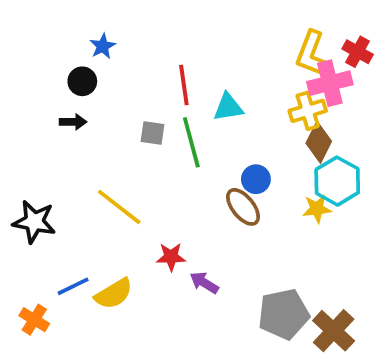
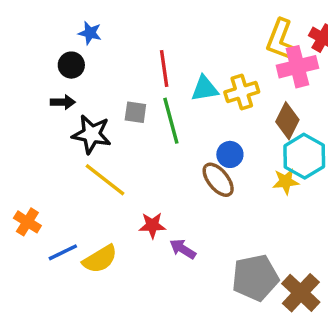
blue star: (103, 46) -> (90, 33), turned -30
yellow cross: (308, 111) -> (242, 92), moved
black star: (34, 222) -> (92, 134), moved
orange cross: (34, 320) -> (27, 222), moved

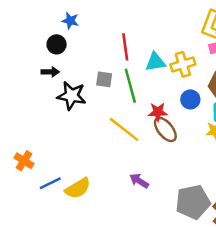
blue circle: (230, 154) -> (190, 99), moved
yellow line: (105, 180) -> (124, 129), moved
red star: (152, 225) -> (158, 112), moved

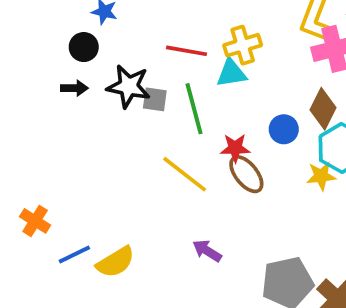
red line: (125, 47) -> (187, 51), turned -72
yellow cross: (183, 64) -> (243, 45), moved
black star: (72, 96) -> (129, 86), moved

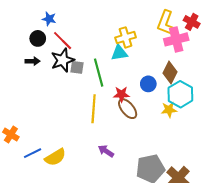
red line: (187, 51) -> (63, 41), moved, turned 35
black star: (129, 86) -> (63, 60), turned -30
yellow line: (185, 174) -> (94, 109), turned 56

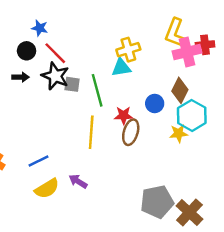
red cross: (192, 22) -> (205, 45), moved, turned -35
black star: (63, 60) -> (55, 76), turned -30
brown ellipse: (128, 109) -> (131, 132), turned 55
purple arrow: (106, 151) -> (78, 181), moved
blue line: (33, 153) -> (38, 161), moved

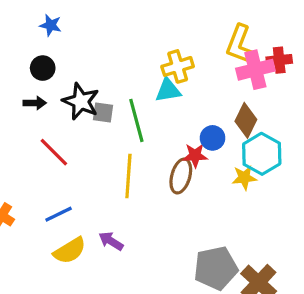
blue star: (40, 28) -> (51, 25), moved
red line: (55, 53) -> (54, 152), moved
red star: (124, 115) -> (195, 155), moved

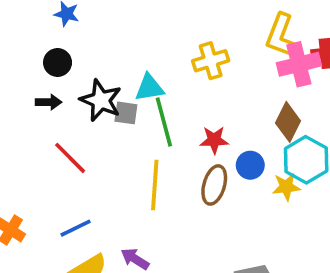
cyan triangle: (168, 90) -> (149, 88), moved
blue circle: (213, 138) -> (250, 165), moved
red star: (195, 155) -> (214, 140), moved

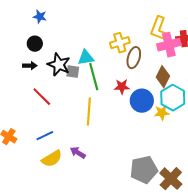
blue circle: (250, 165) -> (142, 101), size x1.5
brown ellipse: (214, 185) -> (134, 58), moved

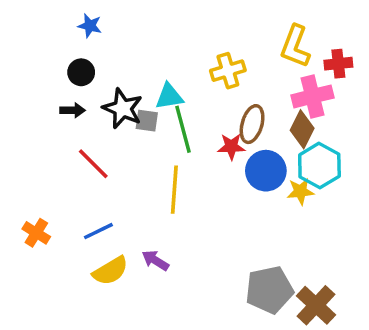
pink cross: (169, 45) -> (312, 96), moved
brown ellipse: (134, 58) -> (252, 124), moved

